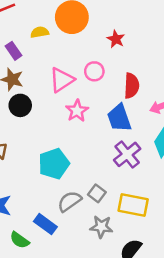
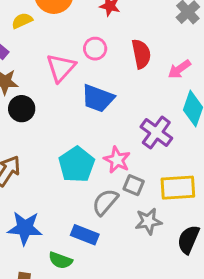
pink star: (77, 111) -> (117, 160), moved
blue trapezoid: (119, 118) -> (98, 98), moved, turned -36

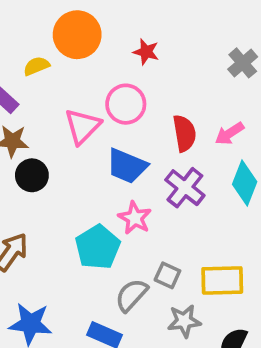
pink circle: (95, 49) -> (126, 104), size x1.4
red semicircle: (141, 54) -> (184, 133), moved
purple cross: (156, 132) -> (185, 188), moved
pink star: (117, 160) -> (135, 218), moved

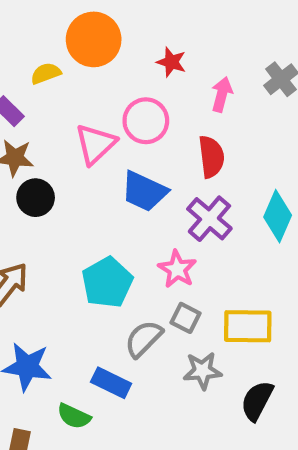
pink arrow: (229, 133) -> (222, 94), moved, turned 136
pink star: (135, 218) -> (177, 269), moved

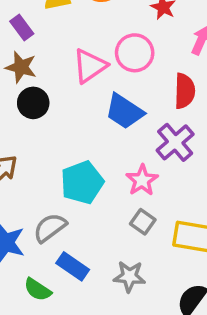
gray semicircle: (144, 339) -> (50, 228), moved
gray star: (202, 371) -> (129, 276), moved

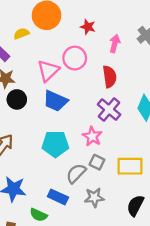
blue trapezoid: (124, 111) -> (55, 101), moved
cyan pentagon: (82, 183) -> (55, 144), turned 30
gray semicircle: (50, 228) -> (76, 173), moved

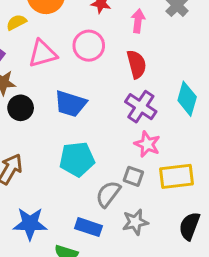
pink triangle: (48, 71) -> (43, 54), moved, turned 35
pink star: (92, 136) -> (147, 144), moved

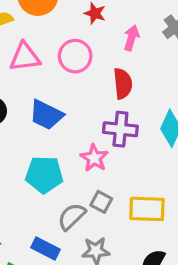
purple cross: (141, 107) -> (120, 129), turned -36
pink star: (147, 144) -> (94, 158), moved

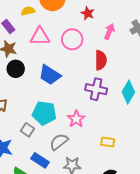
pink star: (94, 158) -> (76, 119), moved
gray square: (101, 202) -> (27, 130), moved
yellow rectangle: (147, 209) -> (108, 142), size x0.6

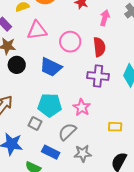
pink circle: (72, 39) -> (70, 42), moved

